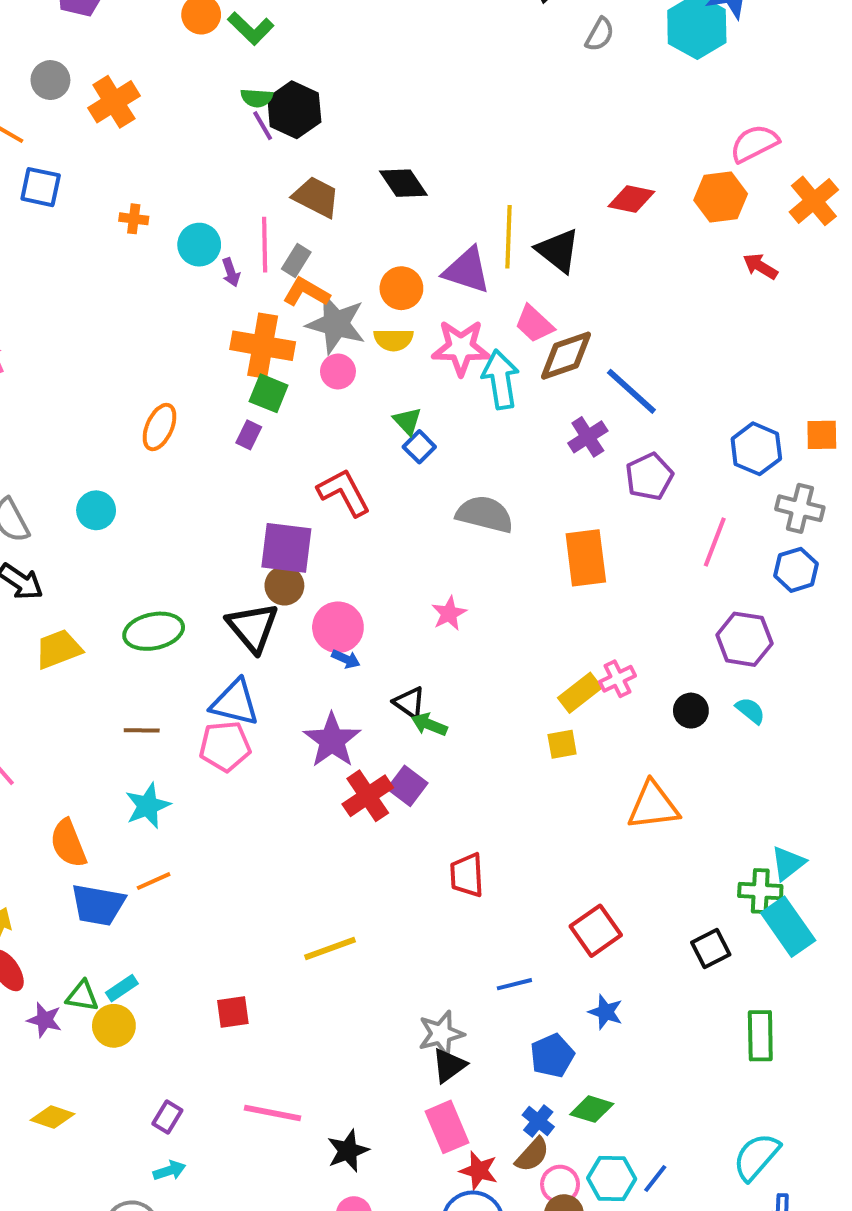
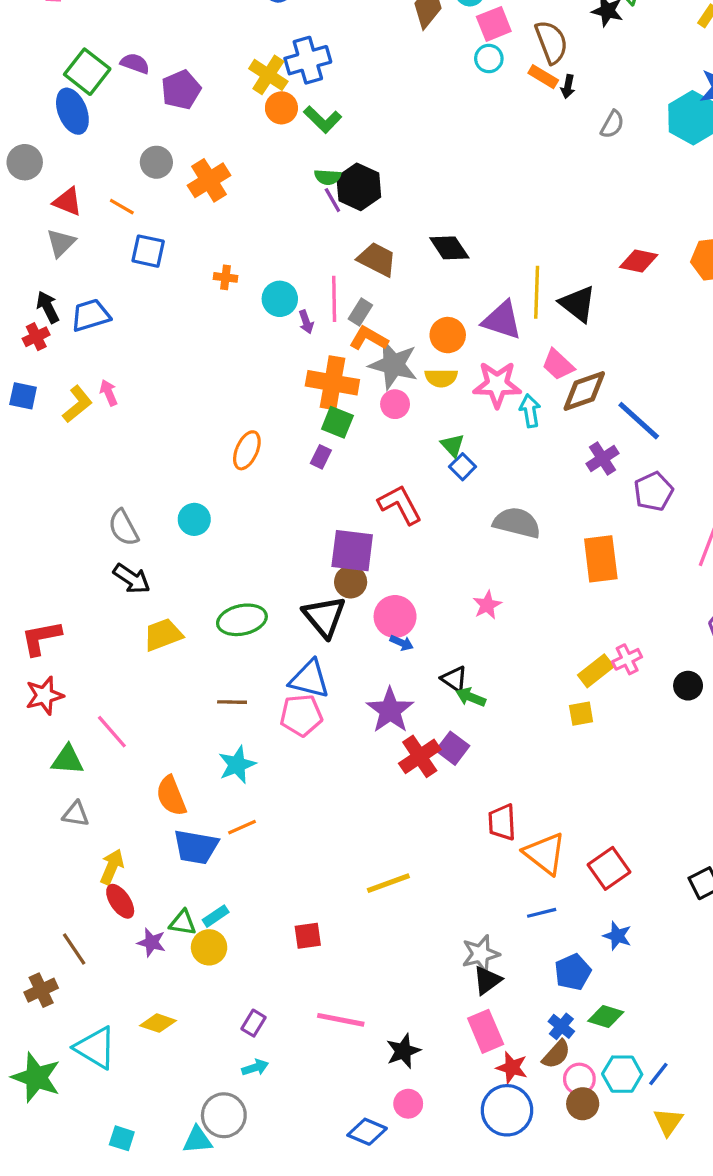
cyan arrow: (501, 379) -> (530, 411), size x0.7
orange triangle: (653, 806) -> (545, 854), moved, turned 45

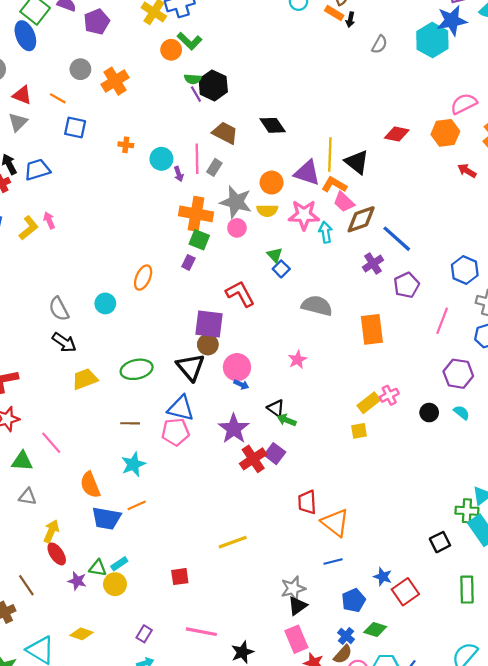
orange circle: (281, 108) -> (171, 50), moved
orange L-shape: (369, 338) -> (334, 185), moved
orange ellipse: (247, 450) -> (143, 278), moved
red square: (609, 868) -> (405, 592), moved

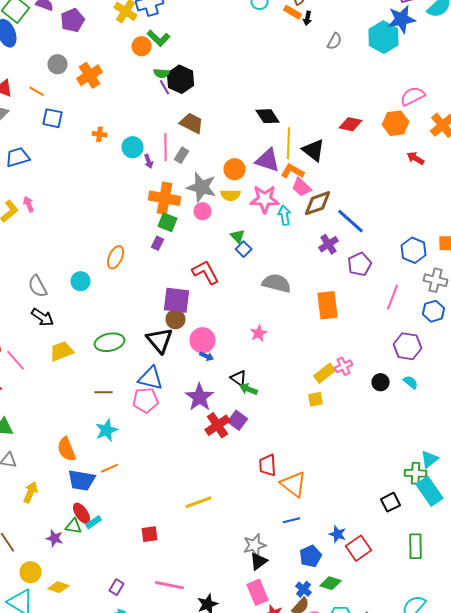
black diamond: (273, 125) -> (268, 116), moved
pink line: (51, 443) -> (16, 360), moved
red ellipse: (57, 554) -> (82, 513), moved
yellow circle: (115, 584) -> (30, 572), moved

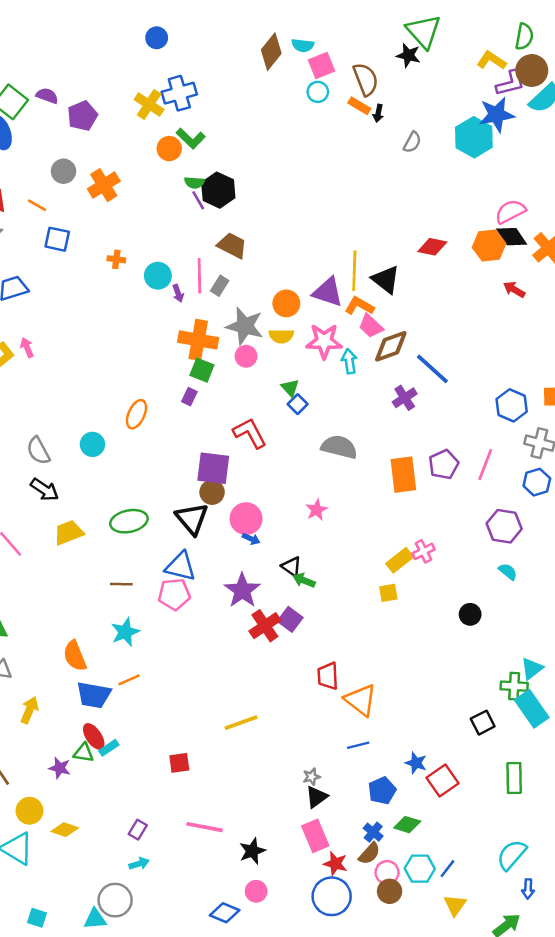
black diamond: (268, 116) -> (512, 237), moved
purple pentagon: (360, 264) -> (444, 465), moved
black circle: (380, 382) -> (470, 614), moved
gray star: (254, 545) -> (311, 777), size x0.6

